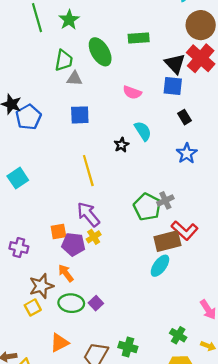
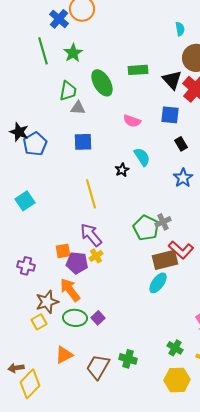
black triangle: (175, 64) -> (172, 80), moved
orange arrow: (66, 273) -> (70, 290), size x1.4

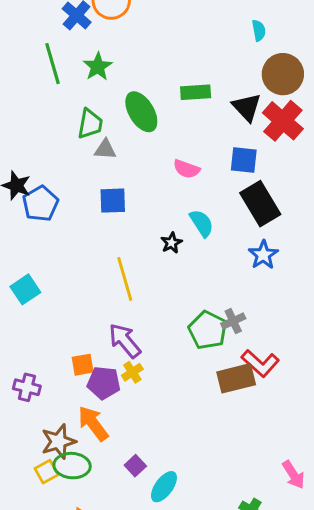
black rectangle: (181, 144) -> (260, 204), size x2.0
cyan ellipse: (158, 283) -> (164, 487), moved
green ellipse: (75, 318) -> (72, 466), moved

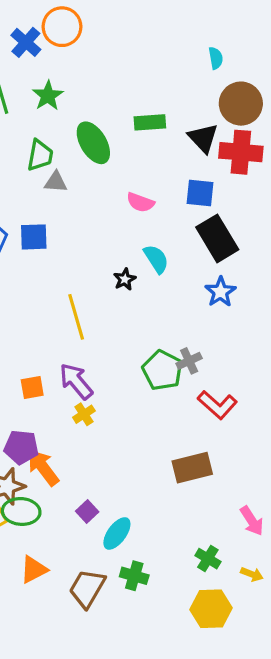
red cross: (283, 121) -> (241, 152), turned -36
blue square: (113, 201) -> (34, 237), moved
orange square: (83, 365) -> (32, 388), moved
brown rectangle: (236, 378) -> (192, 468), moved
purple pentagon: (104, 383) -> (21, 447), moved

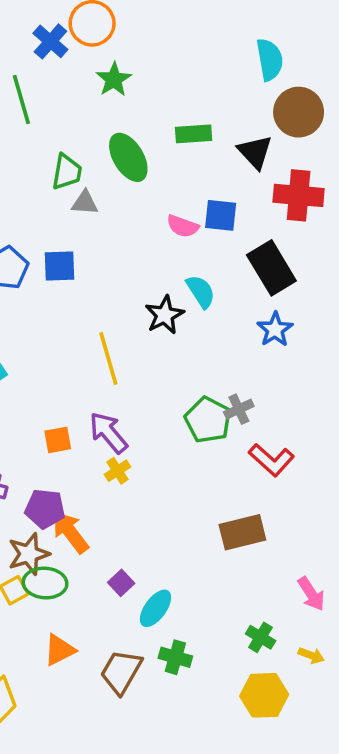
cyan semicircle: (216, 58) -> (270, 60), size x1.6
green star: (48, 96) -> (114, 79), moved
red cross: (241, 152) -> (299, 195), moved
blue square: (200, 193) -> (221, 215), moved
black star: (125, 279) -> (165, 315), size x1.5

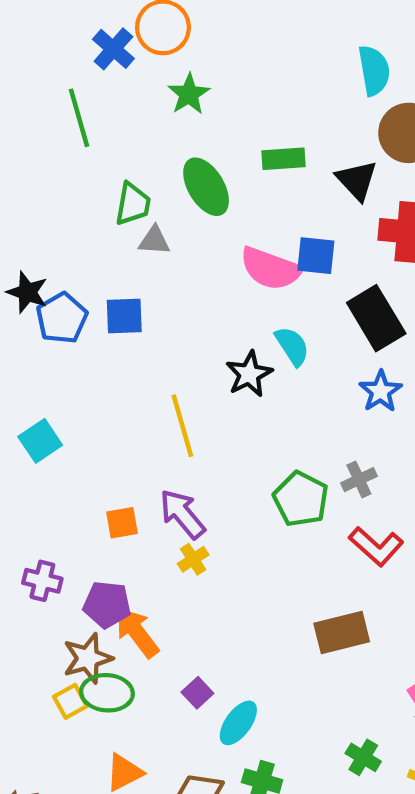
pink semicircle: (183, 226) -> (271, 269), size x1.6
gray cross: (239, 409) -> (359, 480), moved

